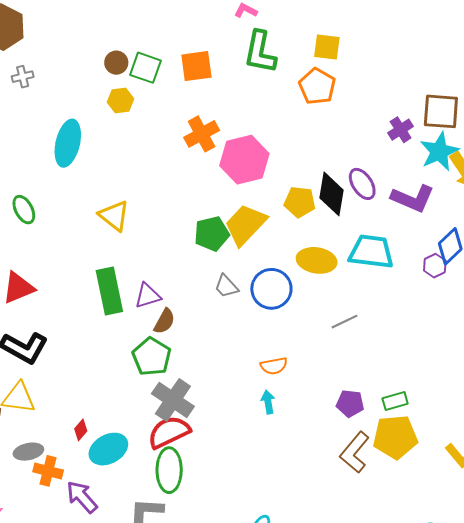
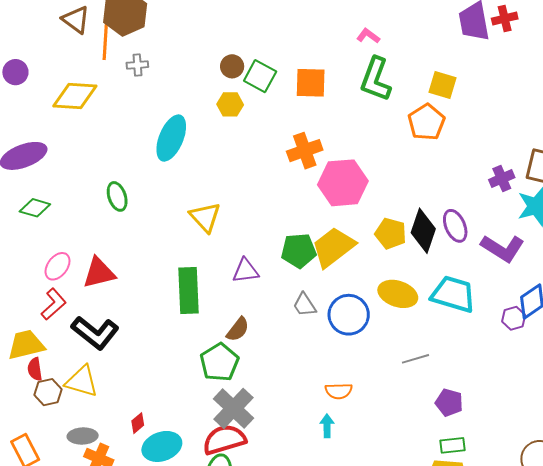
purple triangle: (148, 296) -> (246, 271), moved
purple pentagon: (350, 403) -> (449, 403), moved

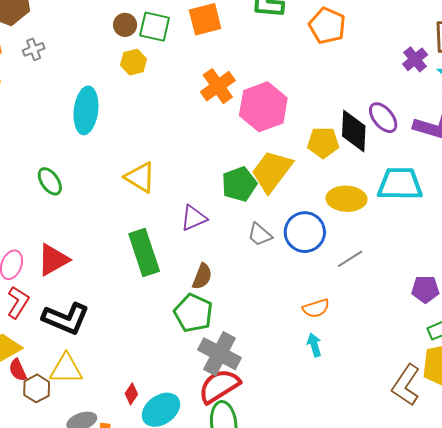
gray line: (415, 359) -> (350, 259), moved

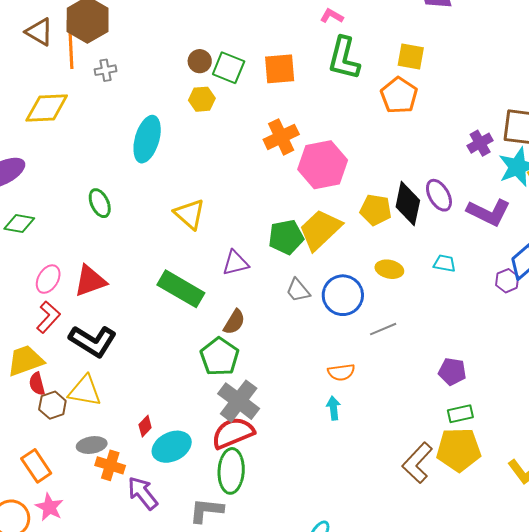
cyan trapezoid: (400, 184) -> (445, 263), size x0.5
yellow ellipse: (346, 199) -> (389, 269), size x0.7
green rectangle: (144, 253) -> (181, 289), turned -51

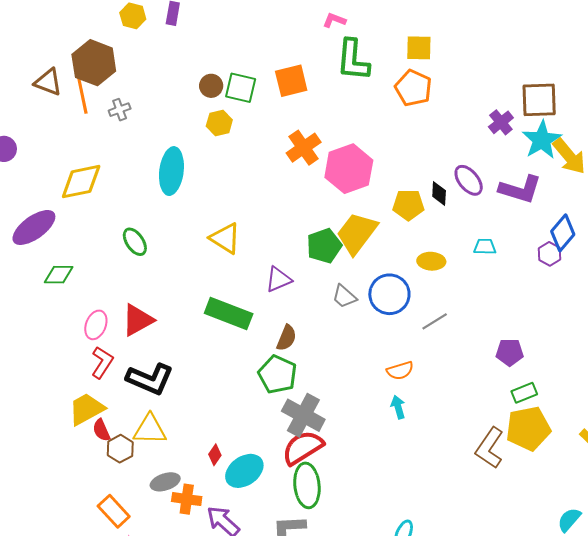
yellow diamond: (47, 108) -> (81, 182), moved
black diamond: (408, 204) -> (439, 193), size x0.6

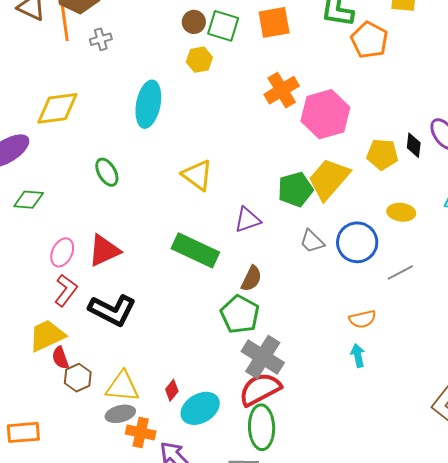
orange pentagon: (413, 88) -> (369, 40), moved
yellow triangle: (150, 429) -> (122, 387), moved
orange rectangle: (114, 511) -> (23, 432), moved, turned -56

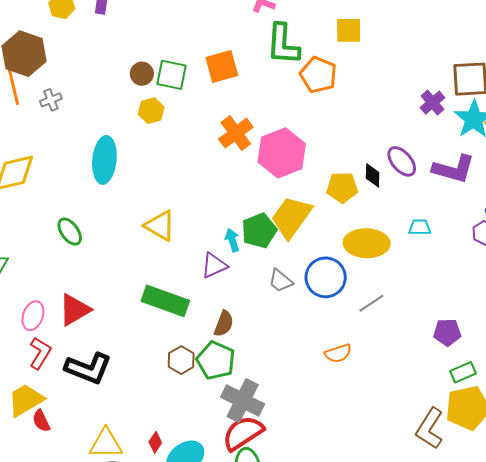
yellow ellipse: (401, 212) -> (367, 243), size x1.6
cyan arrow: (358, 356) -> (232, 240), moved
brown hexagon: (78, 378) -> (181, 360), moved

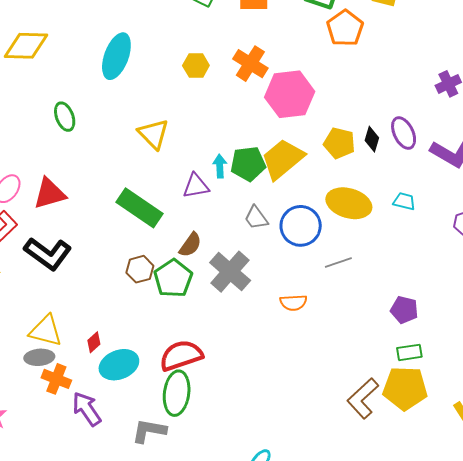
yellow hexagon: (151, 111) -> (196, 66), moved
orange cross: (236, 133) -> (250, 64), turned -36
gray cross: (243, 401) -> (230, 272), moved

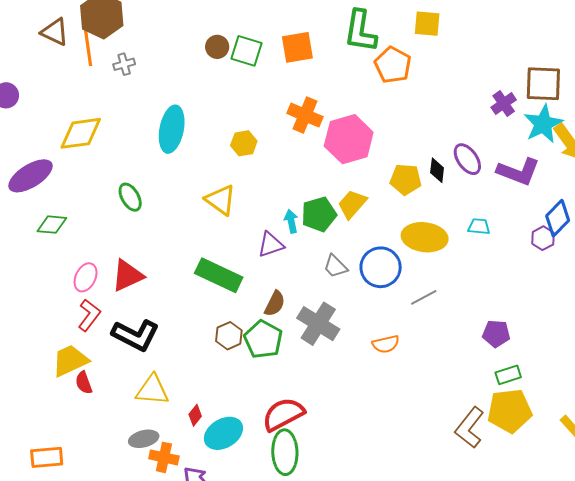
yellow hexagon: (196, 66) -> (244, 143), moved
yellow trapezoid: (283, 159) -> (352, 204), size x0.7
yellow triangle: (46, 331) -> (152, 390), moved

